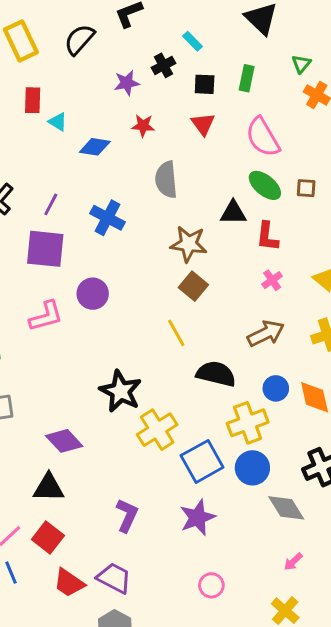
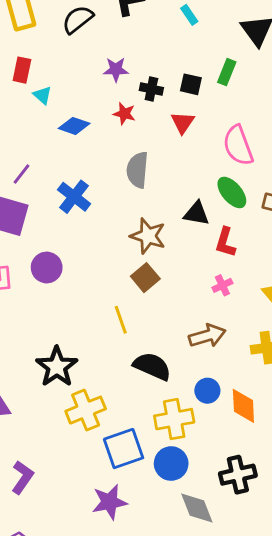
cyan rectangle: (192, 41) -> (189, 15), moved
black cross: (164, 65) -> (151, 89), moved, turned 30
green rectangle: (247, 78) -> (227, 72), moved
purple L-shape: (127, 515) -> (22, 477), moved

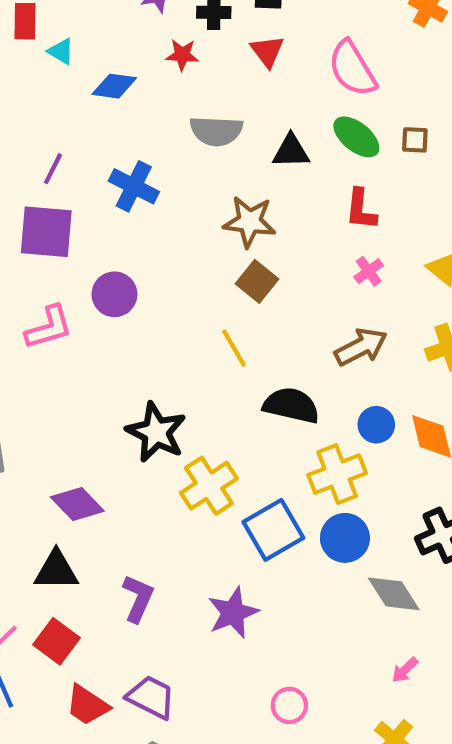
gray semicircle: (137, 170) -> (216, 131), turned -81
black triangle: (197, 213) -> (291, 151), moved
purple star: (109, 502) -> (233, 613), moved

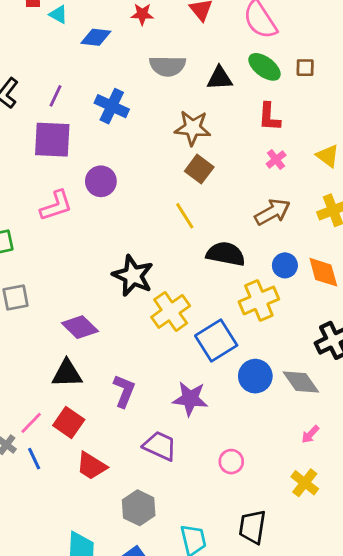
blue circle: (345, 538) -> (255, 376), moved
purple star: (233, 613) -> (190, 399), turned 30
purple trapezoid: (151, 697) -> (160, 446), moved

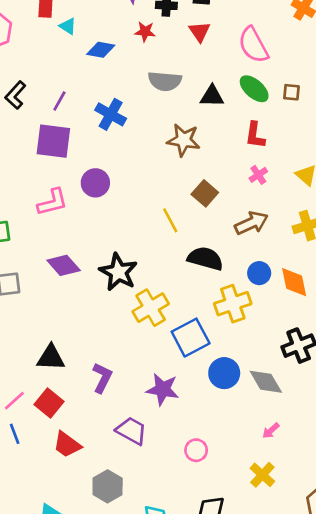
brown square: (199, 169) -> (205, 193), moved
purple diamond: (80, 327) -> (64, 265), moved

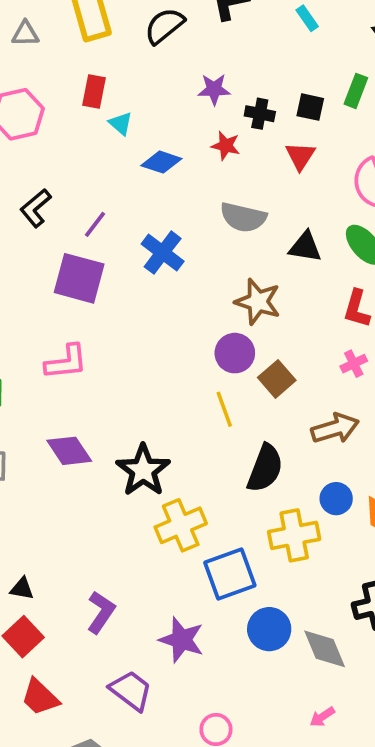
purple circle: (95, 183) -> (235, 353), moved
black semicircle: (205, 258) -> (265, 468), turned 88
black triangle: (51, 358) -> (22, 589), moved, size x0.6

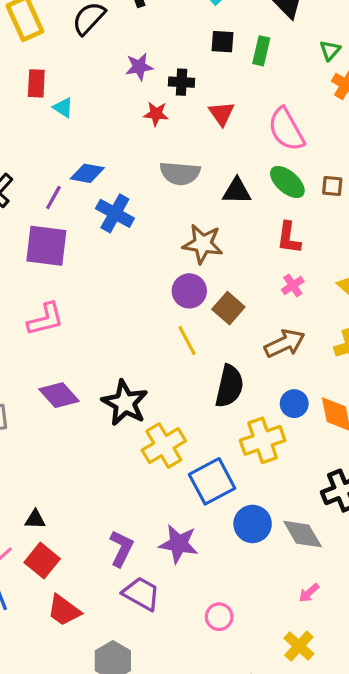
black square: (310, 107) -> (223, 42), moved
blue diamond: (161, 162) -> (87, 173), moved
purple L-shape: (101, 612) -> (121, 548), moved

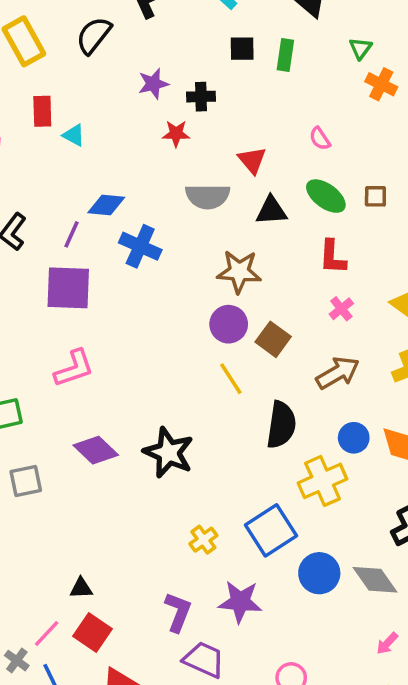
red triangle: (221, 114) -> (252, 160), moved
pink semicircle: (286, 129) -> (320, 139), size x0.5
yellow cross: (164, 446) -> (203, 540), moved, size x0.6

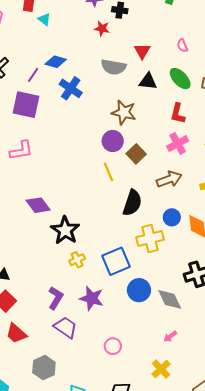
pink cross: (341, 309) -> (178, 144), size x1.5
purple diamond: (96, 450) -> (38, 205), moved
black star: (169, 453) -> (65, 230), moved

